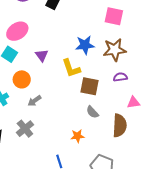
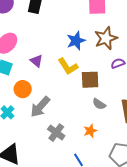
gray arrow: (34, 101) -> (40, 107), size x1.6
gray cross: (25, 129) -> (56, 133), moved

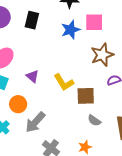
blue star: (76, 41) -> (71, 30), moved

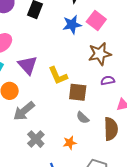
pink square: (94, 22) -> (96, 20), turned 30
purple triangle: (32, 76) -> (28, 65), size x1.5

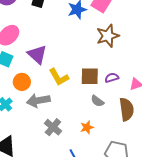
yellow L-shape: (58, 76) -> (59, 77), moved
purple semicircle: (108, 81) -> (112, 78), moved
gray arrow: (24, 111) -> (38, 101), turned 35

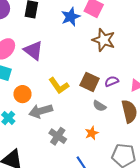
brown star: (108, 36) -> (104, 40), turned -30
purple triangle: (37, 55) -> (33, 50), moved
brown square: (90, 76) -> (90, 82), turned 30

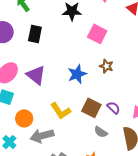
blue star: (71, 17) -> (77, 74), moved
brown star: (104, 40) -> (106, 66), size x0.6
purple semicircle: (112, 81) -> (114, 108), turned 64

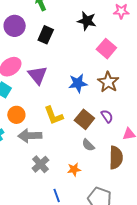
brown star: (106, 66) -> (108, 82), size x1.5
purple semicircle: (114, 108) -> (107, 116), moved

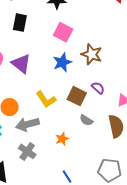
pink square: (106, 49) -> (63, 32), moved
gray cross: (40, 164) -> (27, 151), moved
orange star: (74, 169) -> (62, 139), moved

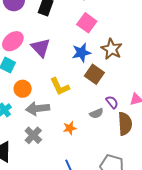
purple semicircle: (98, 88) -> (112, 102), moved
brown square: (77, 96) -> (94, 74), moved
gray semicircle: (86, 120) -> (96, 113), turned -64

